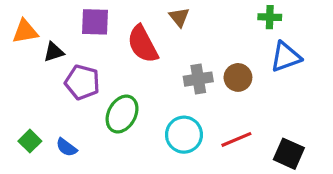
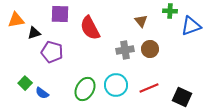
brown triangle: (179, 17) -> (141, 21), moved
blue triangle: (286, 57) -> (191, 26), moved
green ellipse: (122, 114) -> (85, 89), moved
green square: (30, 141) -> (25, 83), moved

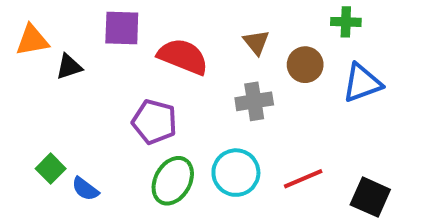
brown triangle: (141, 21) -> (256, 42), moved
blue triangle: (191, 26) -> (362, 83), moved
red semicircle: (90, 28) -> (183, 57), turned 140
brown circle: (150, 49) -> (305, 65), moved
purple pentagon: (52, 52) -> (154, 122), moved

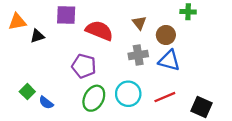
blue triangle: (362, 83) -> (169, 60), moved, turned 35

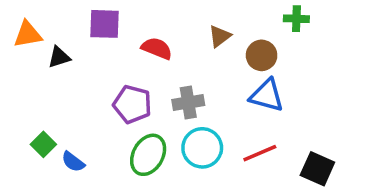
brown triangle: (139, 23) -> (220, 36), turned 32
red semicircle: (99, 31) -> (157, 48), size x0.7
gray cross: (138, 55) -> (188, 102), moved

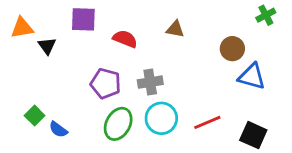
green cross: (296, 19) -> (266, 15), moved, turned -30
brown triangle: (220, 36) -> (175, 29), turned 48
brown circle: (262, 55) -> (232, 49), moved
black triangle: (59, 57) -> (47, 46), turned -48
blue triangle: (267, 96) -> (252, 76), moved

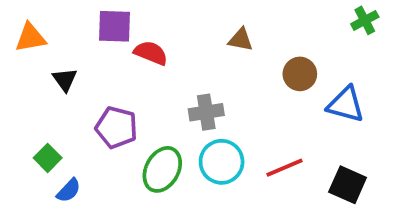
red semicircle: (125, 39) -> (151, 53), moved
black triangle: (47, 46) -> (65, 80), moved
brown circle: (232, 49) -> (300, 74), moved
purple pentagon: (106, 83) -> (116, 127), moved
blue semicircle: (58, 129) -> (69, 190), moved, turned -84

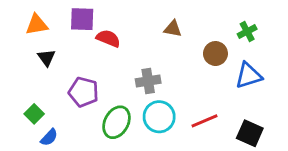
green cross: (365, 20) -> (247, 32), moved
orange triangle: (30, 38) -> (37, 25), moved
blue triangle: (346, 104) -> (248, 76), turned -32

